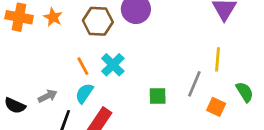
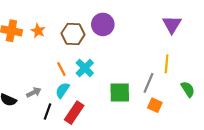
green square: (158, 96) -> (120, 92), size x1.5
orange square: (216, 107) -> (155, 105), moved

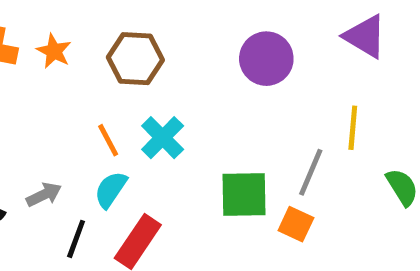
purple circle: (103, 24) -> (266, 59), moved
purple triangle: (172, 24) -> (365, 36), turned -30
orange square: (155, 105) -> (296, 224), moved

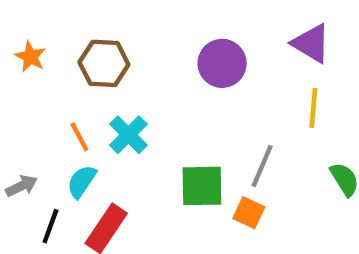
yellow line: (353, 128) -> (313, 108), moved

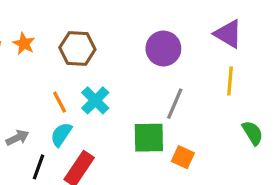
gray line: (262, 166) -> (175, 104), moved

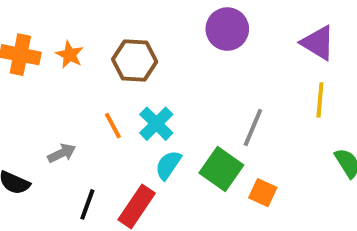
purple circle: (163, 48) -> (227, 29), moved
cyan semicircle: (61, 134) -> (168, 165), moved
gray arrow: (17, 138) -> (62, 153), moved
green square: (149, 138) -> (221, 169), turned 36

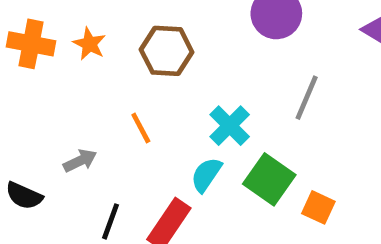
cyan cross: (156, 124) -> (230, 126), moved
gray line: (253, 128) -> (307, 98), moved

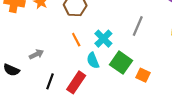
orange line: (141, 128) -> (76, 40), moved
cyan semicircle: (206, 175) -> (93, 60), turned -56

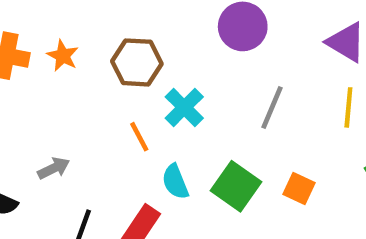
cyan cross: (103, 39) -> (184, 107), moved
orange square: (143, 75) -> (299, 188), moved

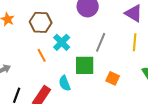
cyan semicircle: (175, 182) -> (65, 83), moved
green square: (236, 186) -> (85, 65), moved, turned -35

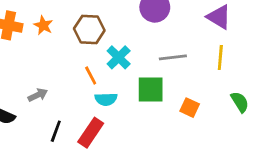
gray line: (101, 42) -> (173, 57), turned 60
cyan semicircle: (65, 83) -> (106, 99), moved, turned -70

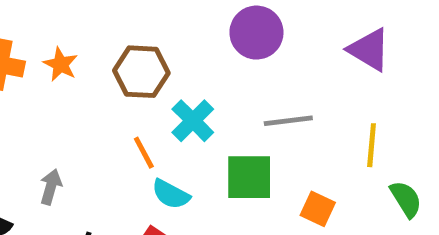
yellow line: (220, 57) -> (372, 145), moved
gray arrow: (38, 95) -> (51, 187), turned -48
cyan semicircle: (106, 99) -> (171, 194), turned 30

